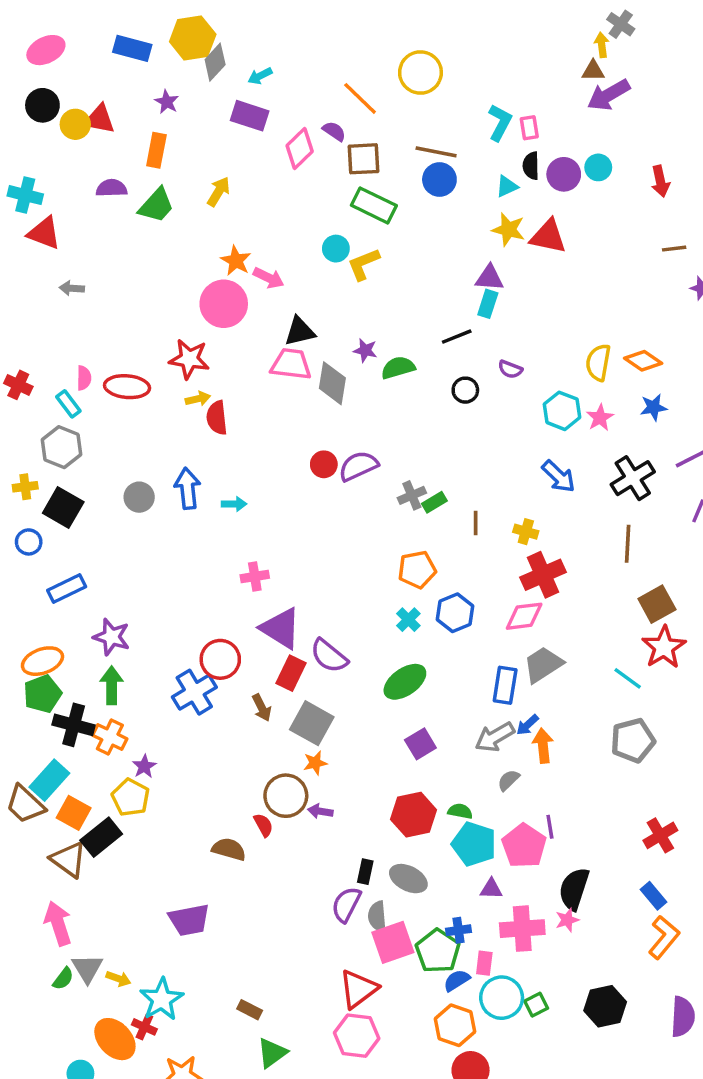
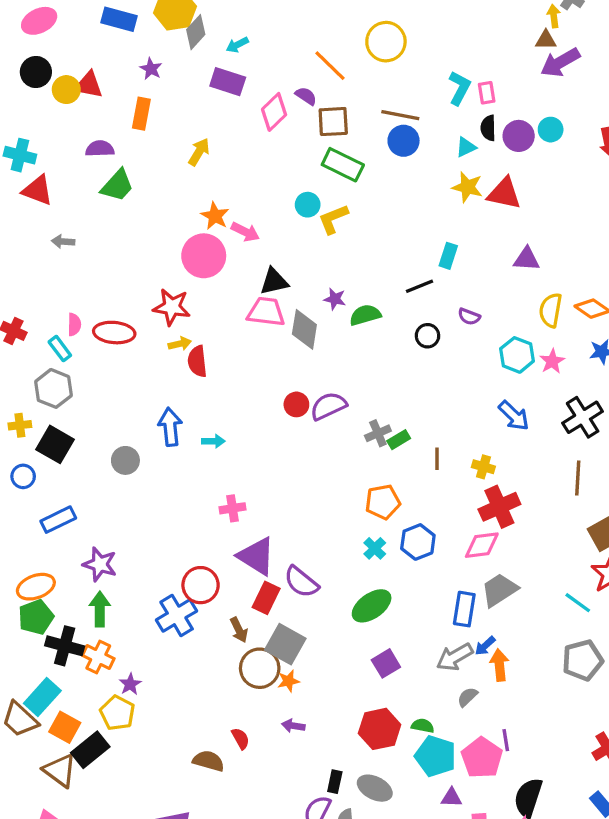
green trapezoid: (156, 205) -> (117, 185), moved
purple triangle: (490, 278) -> (527, 259), moved
gray circle: (139, 497) -> (125, 460), moved
brown circle: (286, 796) -> (260, 668), moved

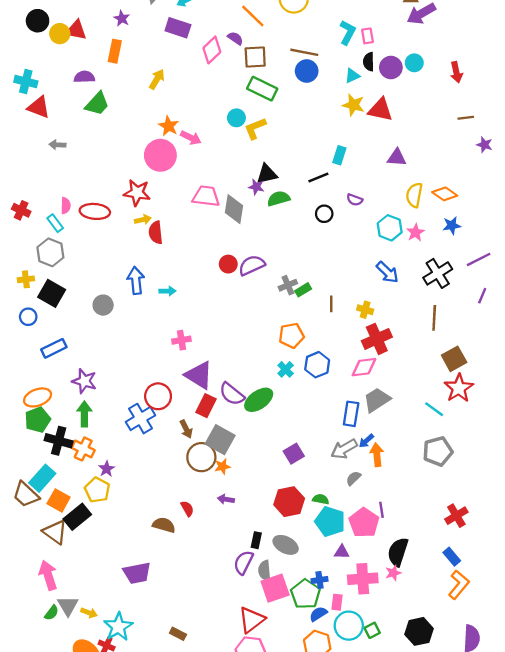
black triangle: (274, 281) -> (267, 174), moved
green ellipse: (372, 606) -> (259, 400), moved

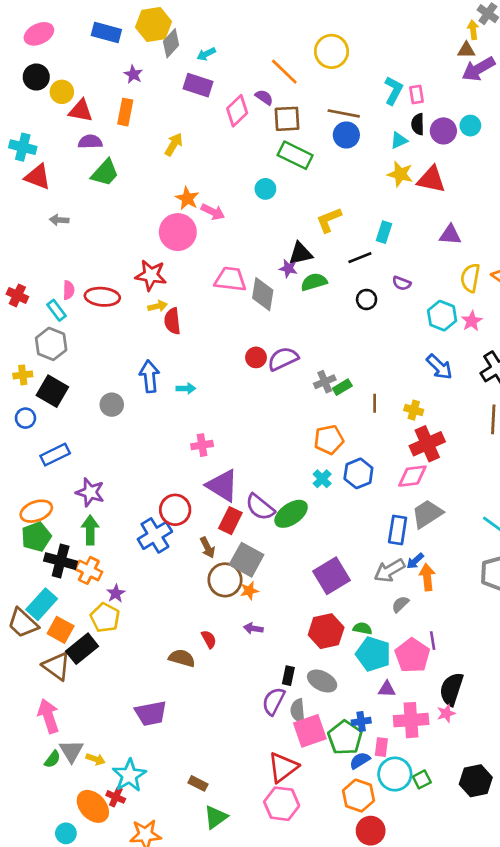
red triangle: (76, 30) -> (81, 111), moved
yellow L-shape: (255, 128) -> (329, 220), moved
purple square: (294, 454) -> (331, 576), size x1.5

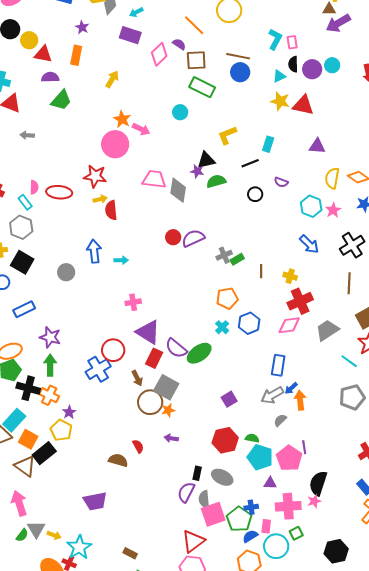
gray trapezoid: (427, 514) -> (327, 330), moved
purple square: (331, 576) -> (229, 399), size x0.6
green square: (422, 779) -> (296, 533), moved

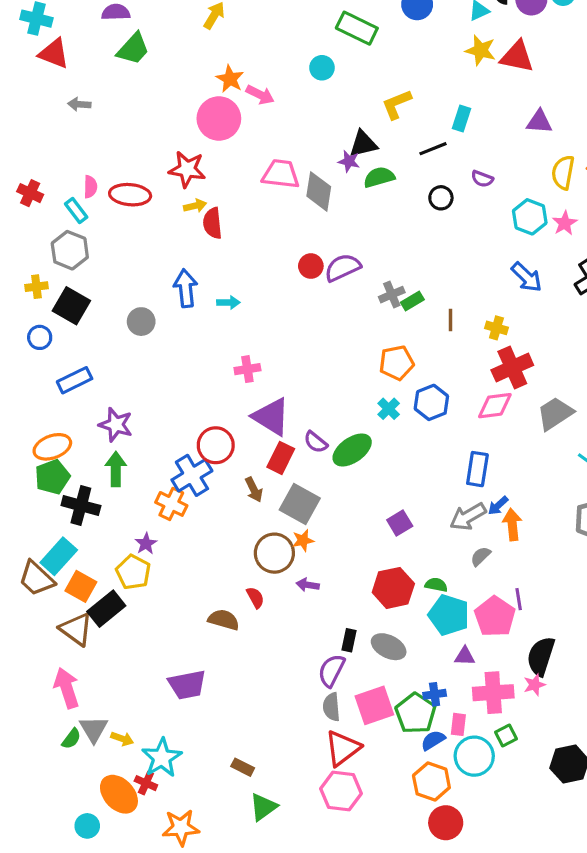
purple semicircle: (176, 348) -> (316, 442), size x0.7
orange cross: (49, 395) -> (171, 504), moved
brown circle: (150, 402) -> (274, 553), moved
gray semicircle: (204, 499) -> (331, 707), moved

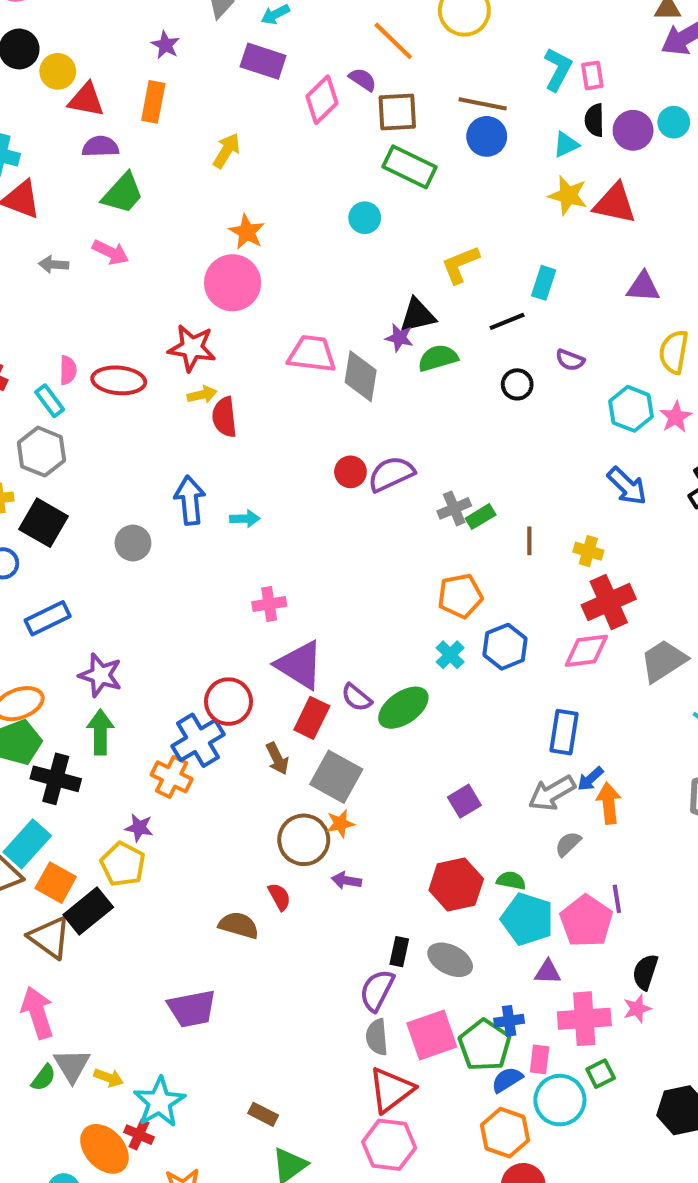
pink arrow: (260, 95) -> (111, 252), moved
purple star: (146, 544) -> (139, 828), turned -30
black semicircle: (541, 656) -> (645, 972), size x0.7

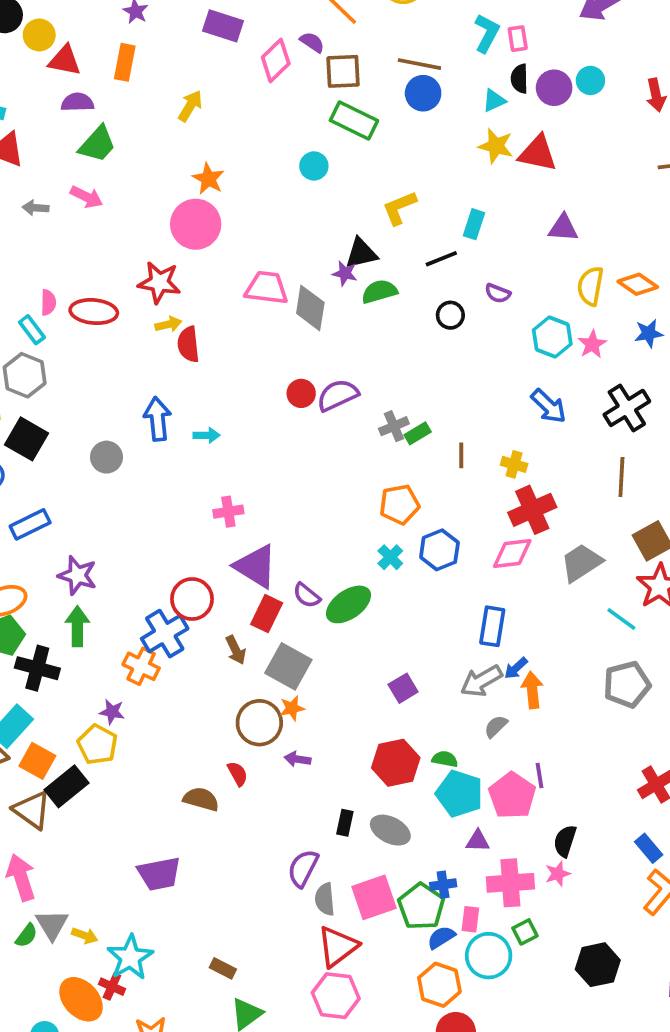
purple semicircle: (377, 990) -> (303, 868), moved

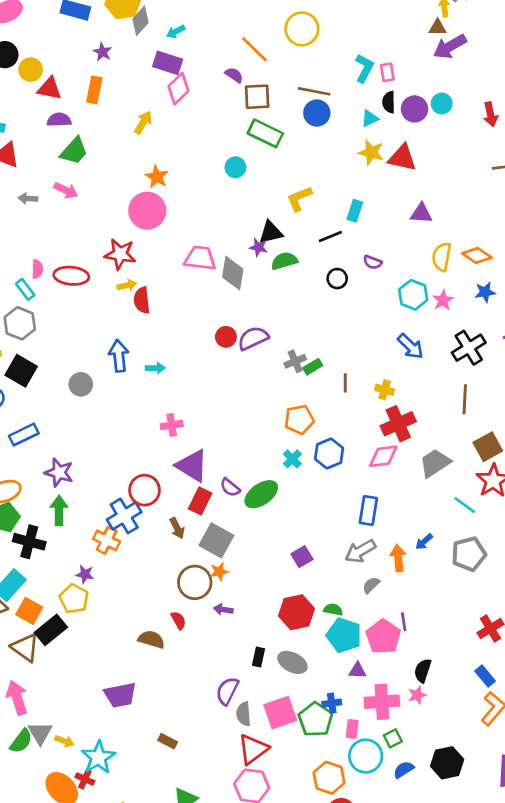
pink diamond: (276, 60) -> (178, 89), moved
blue arrow: (516, 668) -> (424, 542), moved
green semicircle: (26, 936) -> (21, 741), size x1.4
blue semicircle: (441, 937) -> (404, 770), moved
brown rectangle: (223, 968) -> (168, 741), moved

